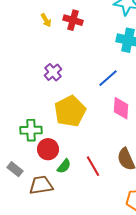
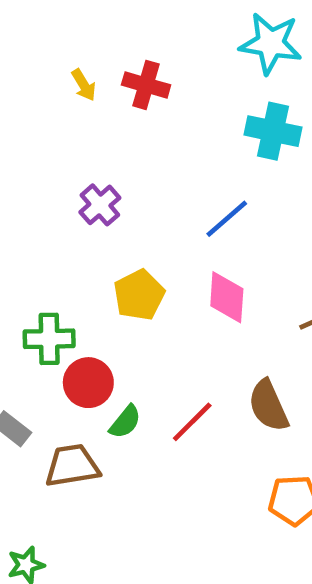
pink diamond: (121, 108) -> (227, 297), moved
yellow pentagon: (70, 111) -> (139, 295), size x0.7
red line: (93, 166) -> (192, 422), turned 75

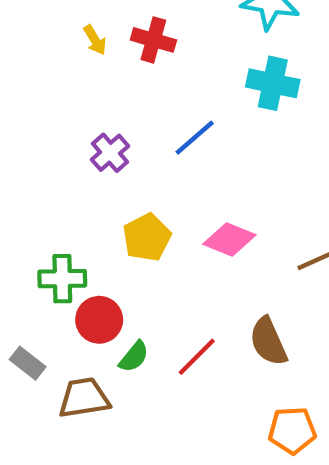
blue line: (227, 219) -> (195, 138), moved
pink diamond: (227, 297) -> (229, 240), turned -72

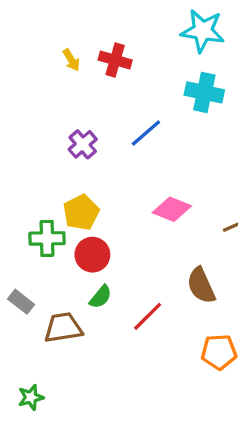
yellow pentagon: (147, 237) -> (81, 212), moved
red circle: (99, 320) -> (92, 255), moved
red line: (197, 357) -> (148, 316), moved

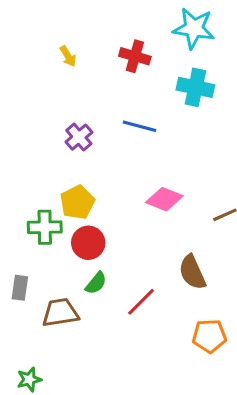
red cross: (115, 60) -> (135, 56), moved
blue line: (146, 133) -> (140, 126), turned 56
gray rectangle: (21, 302) -> (20, 288), turned 60

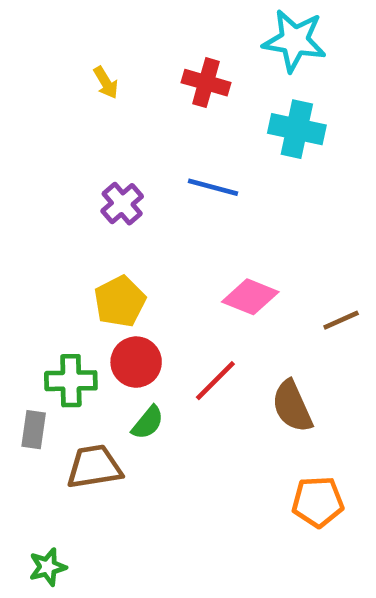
green cross: (45, 227) -> (71, 381), moved
red line: (141, 302) -> (215, 381), moved

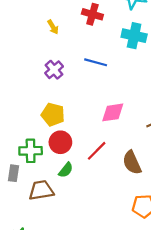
yellow arrow: (106, 83) -> (53, 27), moved
pink diamond: (250, 297) -> (113, 112), turned -30
yellow pentagon: (120, 301) -> (53, 115), turned -30

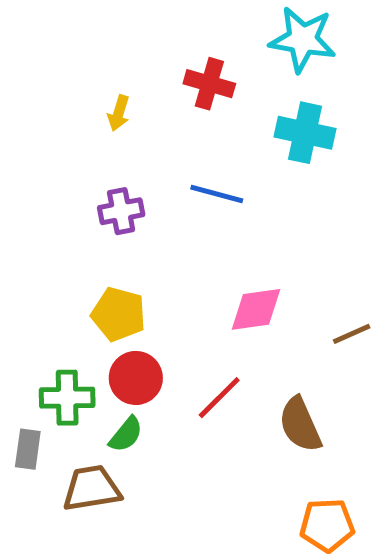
yellow arrow: (53, 27) -> (119, 113), turned 48
purple cross: (54, 70) -> (121, 211), turned 30
green semicircle: (66, 170) -> (126, 434), moved

